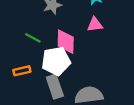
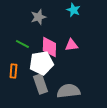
pink triangle: (95, 25) -> (71, 45), moved
orange rectangle: (22, 71) -> (13, 71), turned -72

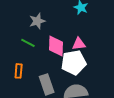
gray star: (38, 17) -> (37, 21), moved
white pentagon: (41, 63) -> (74, 63), moved

